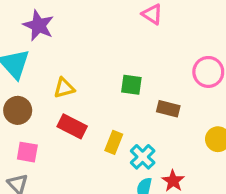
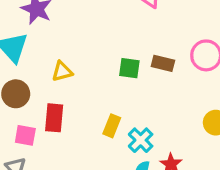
brown rectangle: (168, 109) -> (163, 63), moved
red rectangle: (72, 126) -> (54, 118), moved, turned 68

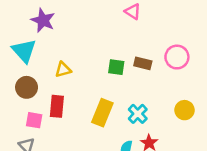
yellow rectangle: (112, 126) -> (102, 113), size x1.5
cyan cross: (141, 140) -> (138, 114), moved

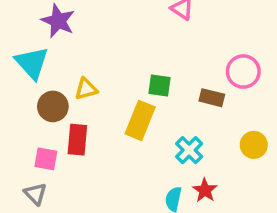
brown rectangle: (143, 63) -> (212, 98), moved
brown circle: (27, 87) -> (53, 106), moved
yellow rectangle: (102, 113) -> (140, 120), moved

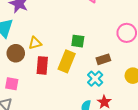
brown rectangle: (212, 98) -> (103, 59), moved, turned -32
red rectangle: (77, 140) -> (42, 65), moved

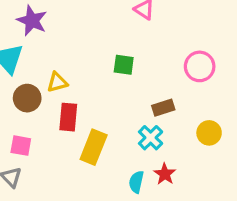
green square: (78, 41) -> (124, 65), moved
yellow rectangle: (67, 61) -> (94, 147), moved

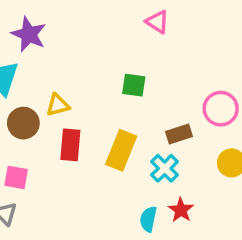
pink circle: (200, 66) -> (221, 109), moved
yellow rectangle: (94, 147) -> (121, 150), moved

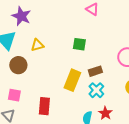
yellow triangle: (58, 105) -> (37, 45), moved
brown rectangle: (179, 134) -> (95, 71), moved
red rectangle: (70, 145) -> (44, 106), moved

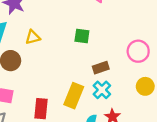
yellow rectangle: (72, 80) -> (74, 96), moved

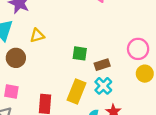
green square: (82, 36) -> (80, 53), moved
yellow circle: (145, 86) -> (145, 74), moved

